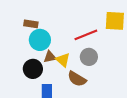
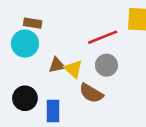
cyan circle: (40, 40) -> (25, 44), moved
black circle: (33, 69) -> (25, 98), moved

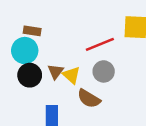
brown triangle: (57, 65) -> (56, 71), turned -42
black circle: (25, 98) -> (30, 75), moved

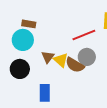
black circle: (30, 75) -> (20, 69), moved
brown semicircle: (89, 99) -> (75, 65), moved

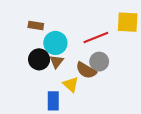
cyan circle: (23, 40) -> (55, 43), moved
yellow triangle: (61, 60) -> (71, 85), moved
black circle: (20, 69) -> (39, 59), moved

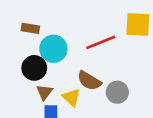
brown triangle: (57, 62) -> (44, 92), moved
gray circle: (99, 62) -> (117, 92), moved

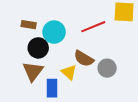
brown rectangle: (30, 28) -> (29, 25), moved
brown triangle: (44, 92) -> (33, 71), moved, size x1.5

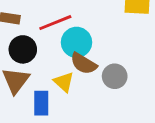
red line: (93, 27) -> (55, 23), moved
cyan circle: (54, 32) -> (76, 42), moved

